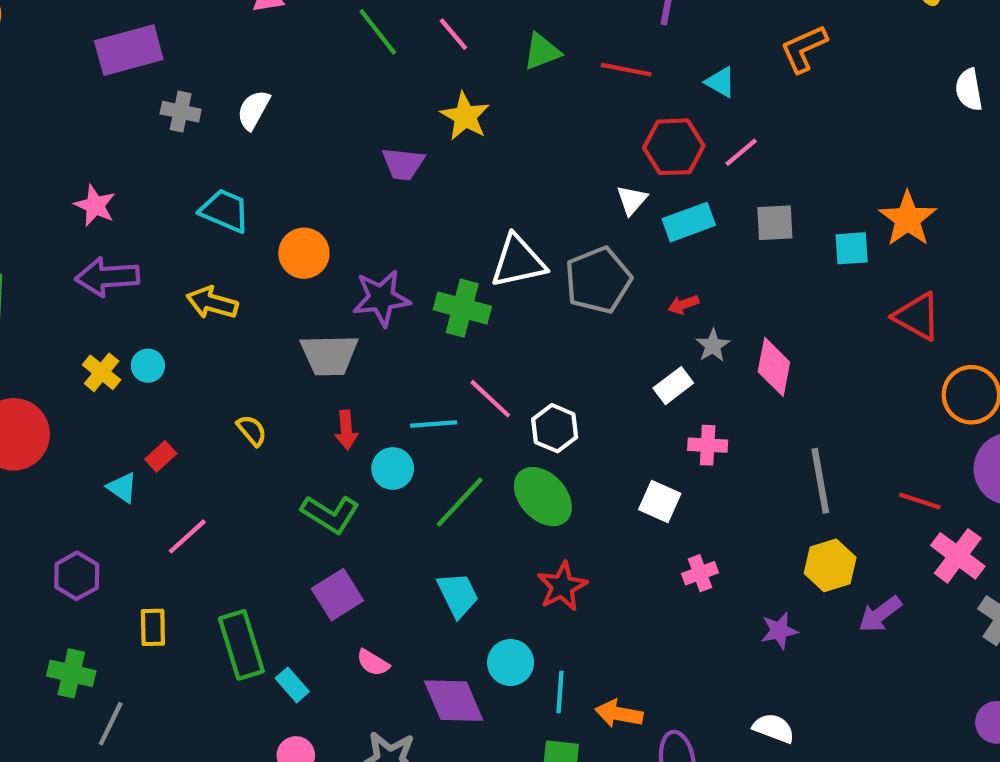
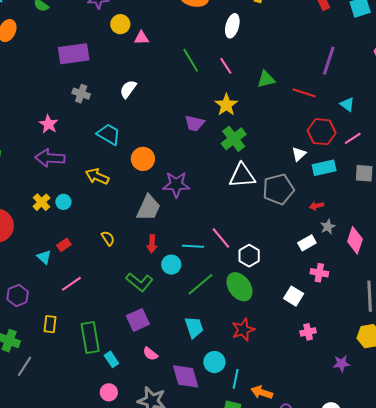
gray cross: (181, 112) -> (81, 94), moved
green cross: (462, 308) -> (234, 139), moved, turned 30
gray trapezoid: (329, 355) -> (149, 208), turned -72

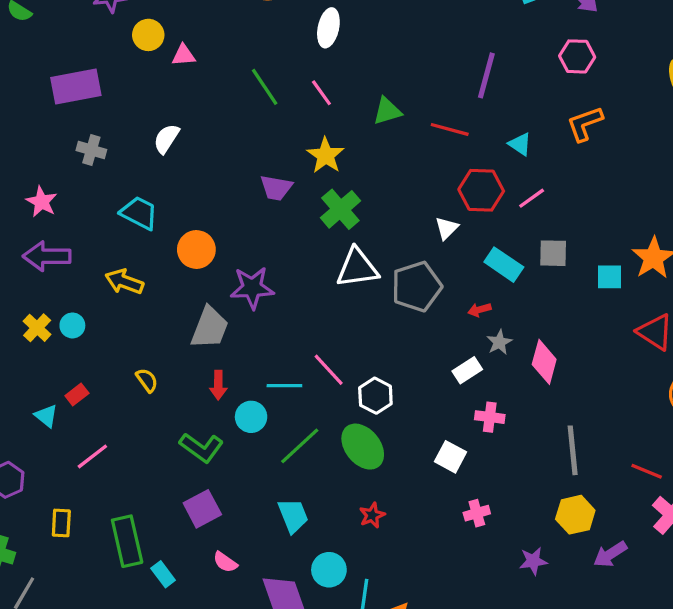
cyan rectangle: (324, 168) -> (504, 265), moved, turned 50
red star: (243, 330) -> (372, 515), size x0.7

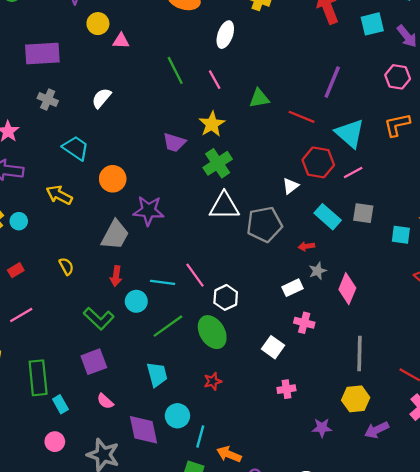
cyan triangle: (520, 144) -> (350, 133), size x1.8

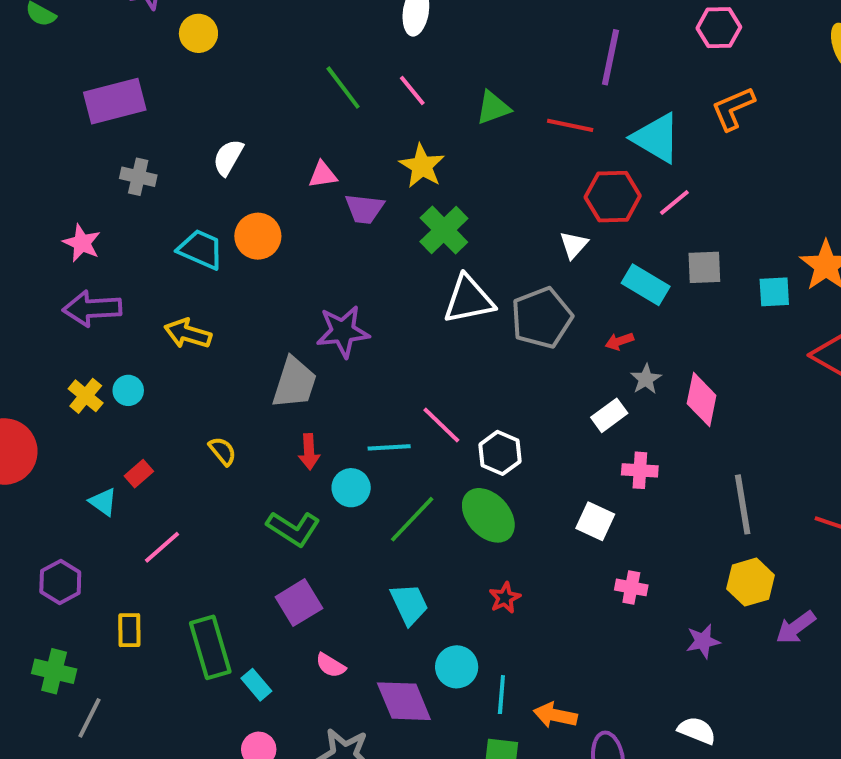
pink triangle: (121, 41) -> (323, 175), moved
orange circle: (113, 179) -> (258, 236), moved
pink cross: (286, 389) -> (631, 587), turned 30

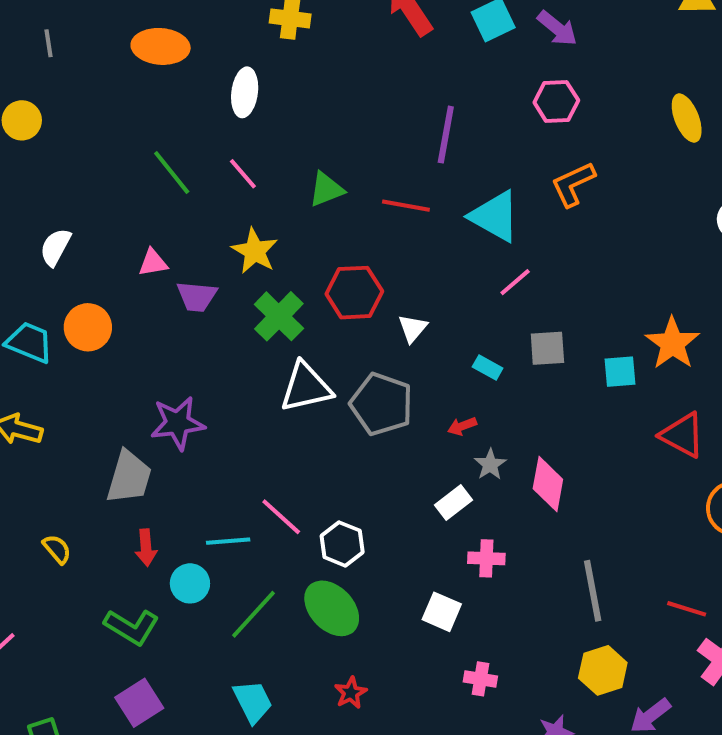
red hexagon: (613, 197) -> (354, 293), moved
cyan rectangle: (646, 285) -> (488, 368), size x0.6
gray pentagon: (542, 318) -> (382, 404), turned -30

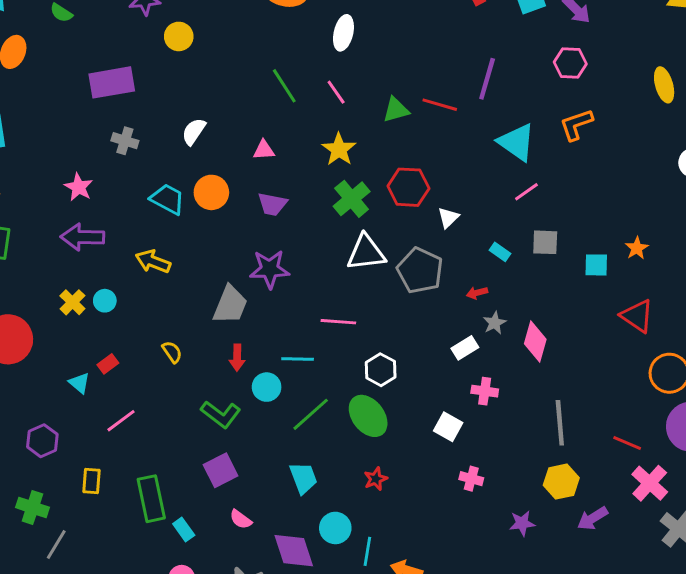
red line: (406, 206) -> (440, 105), moved
purple trapezoid: (197, 296) -> (272, 204), moved
orange star: (672, 343) -> (637, 248), size x0.6
pink line: (281, 517) -> (338, 322), moved, turned -44

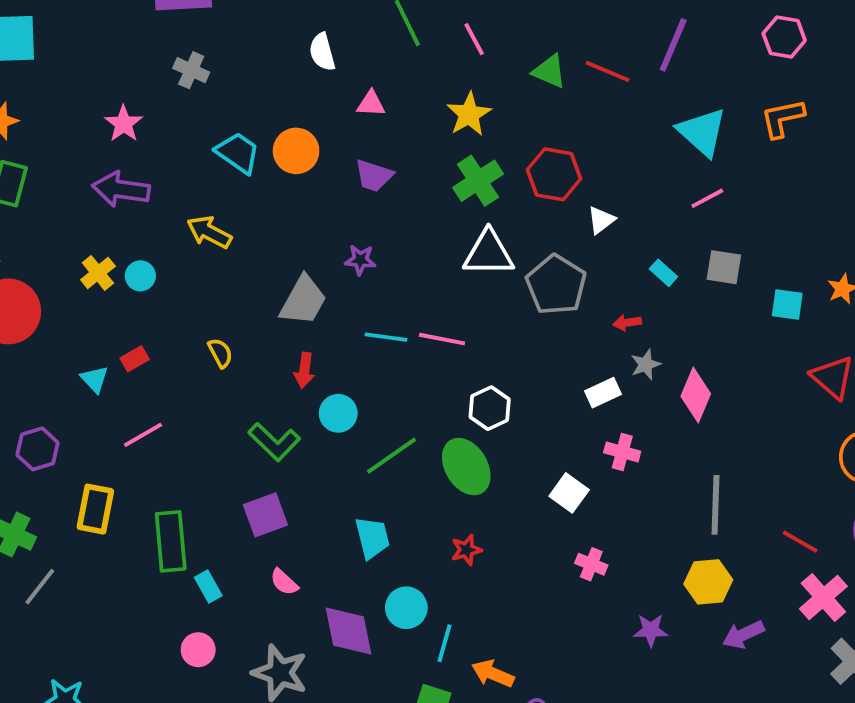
green triangle: (396, 110) -> (549, 71), turned 32
white semicircle: (194, 131) -> (322, 52), moved, turned -56
purple star: (270, 269) -> (360, 260), size x0.6
cyan line: (298, 359) -> (386, 337), moved
yellow rectangle: (92, 481) -> (95, 509), size x1.4

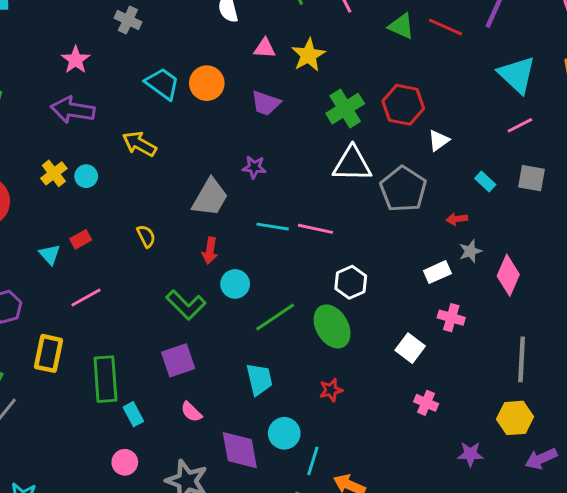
yellow star: (469, 114) -> (308, 55), moved

